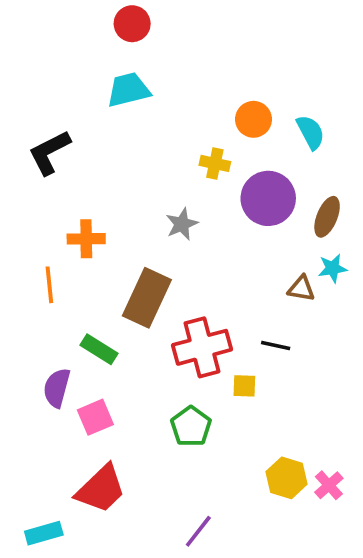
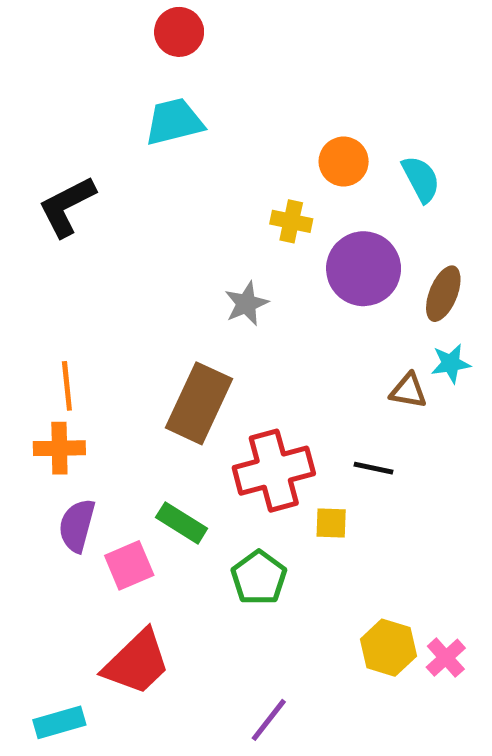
orange cross: (86, 239) -> (59, 448), moved
green rectangle: (99, 349) -> (182, 523), moved

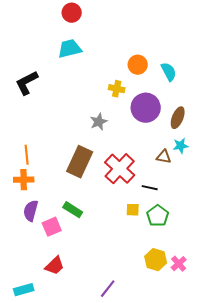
red cross: (274, 471) -> (120, 169), moved, turned -32
green pentagon: (259, 578) -> (158, 216), moved
red trapezoid: (137, 663) -> (55, 266), size x0.7

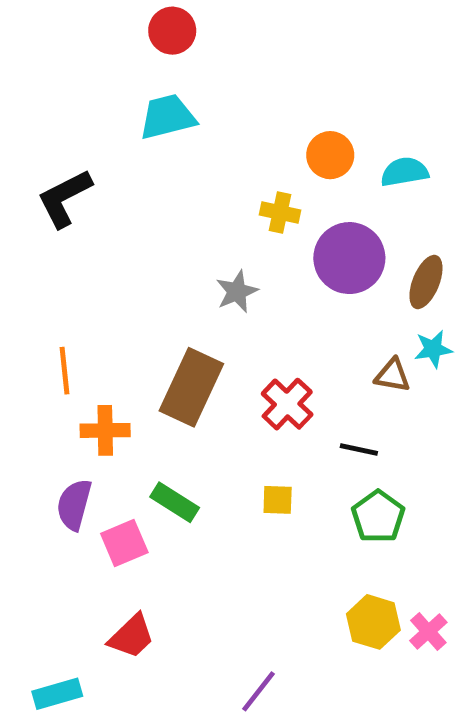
cyan semicircle: (169, 72) -> (404, 172), turned -72
red cross: (120, 169) -> (287, 404), size x0.7
orange cross: (24, 180) -> (105, 430), moved
yellow square: (133, 210) -> (278, 500), moved

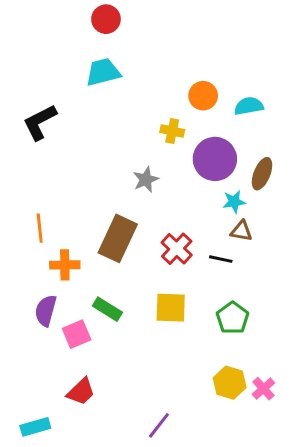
cyan star: (433, 349) -> (234, 202), moved
black line: (359, 450) -> (221, 259), moved
yellow square: (278, 500) -> (171, 308), size x1.6

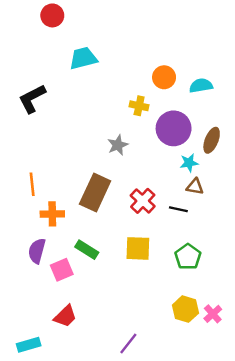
red circle: (106, 19) -> (52, 15), moved

